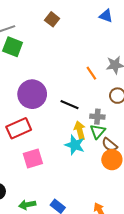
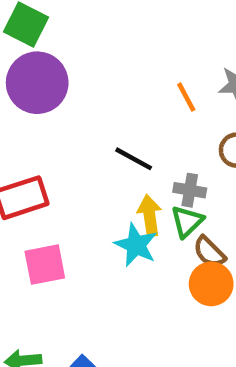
purple circle: (32, 94) -> (37, 83), moved

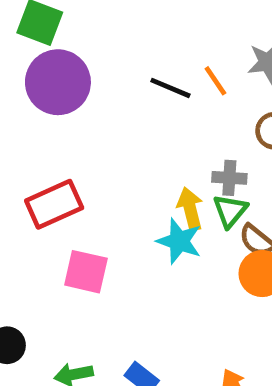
black line: (134, 159) -> (170, 88), moved
pink square: (45, 265) -> (86, 272), turned 30

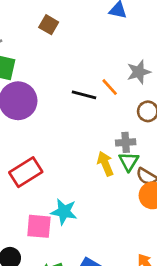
cyan star: (179, 241) -> (64, 212), moved
pink square: (86, 272) -> (39, 226), moved

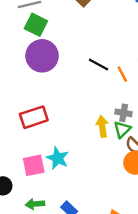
orange line: (110, 87) -> (122, 74), moved
pink square: (39, 226) -> (34, 165), turned -30

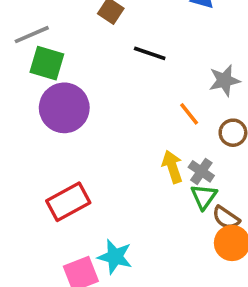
black line: (98, 64) -> (150, 53), moved
gray cross: (124, 113) -> (201, 171), turned 35
yellow arrow: (102, 126) -> (172, 167), moved

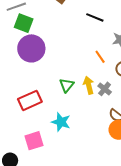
black line: (150, 53) -> (95, 17), moved
green triangle: (204, 197) -> (67, 85), moved
cyan star: (115, 257) -> (61, 122), moved

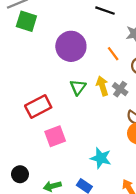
purple circle: (31, 48) -> (71, 46), moved
cyan star: (61, 122) -> (101, 158), moved
pink square: (34, 141) -> (55, 136), moved

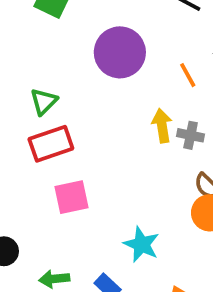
green triangle: (78, 87) -> (44, 102), moved
gray cross: (120, 89) -> (191, 135), turned -32

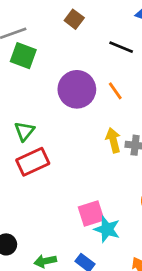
orange line: (188, 75) -> (115, 91), moved
pink square: (71, 197) -> (91, 214), moved

